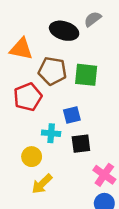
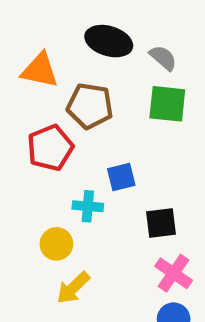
gray semicircle: (93, 19) -> (163, 58), moved, turned 78
green square: (86, 75) -> (167, 104), moved
black square: (81, 144) -> (161, 223), moved

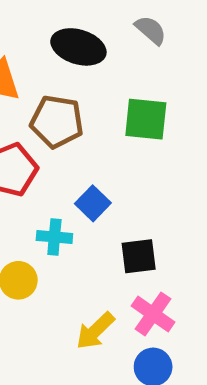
gray semicircle: (163, 58) -> (151, 30), moved
blue square: (121, 177) -> (93, 203), turned -32
yellow arrow: (73, 288) -> (95, 331), moved

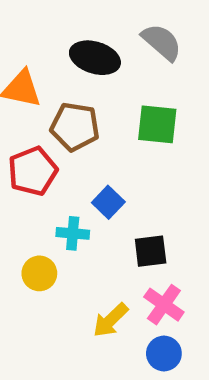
gray semicircle: (151, 30) -> (162, 42), size x1.4

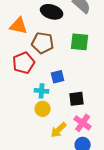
blue square: (108, 202) -> (58, 77), turned 32
yellow circle: (39, 273) -> (43, 109), moved

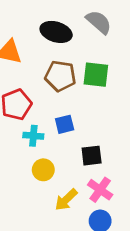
brown pentagon: (43, 43) -> (60, 76), moved
cyan cross: (42, 91) -> (33, 136), moved

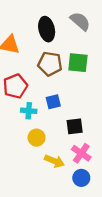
black ellipse: (56, 32) -> (47, 29), turned 60
yellow arrow: (66, 200) -> (54, 161), turned -114

